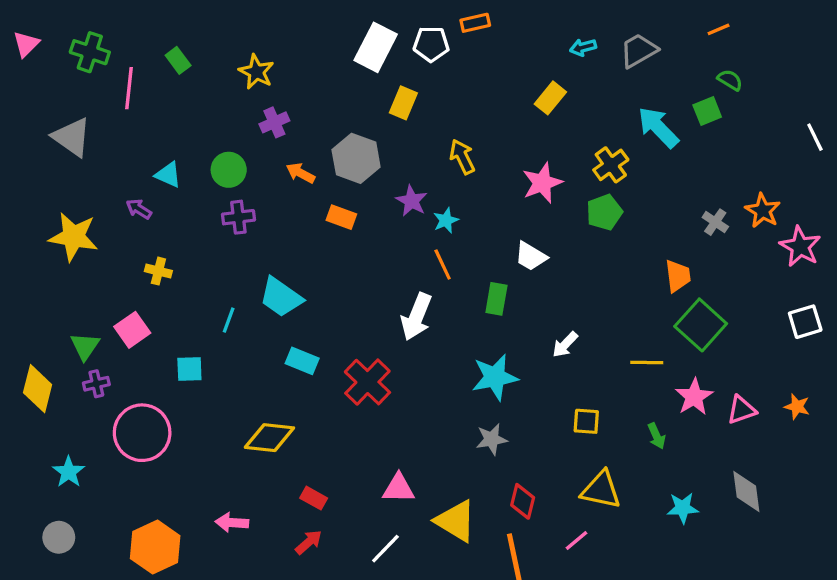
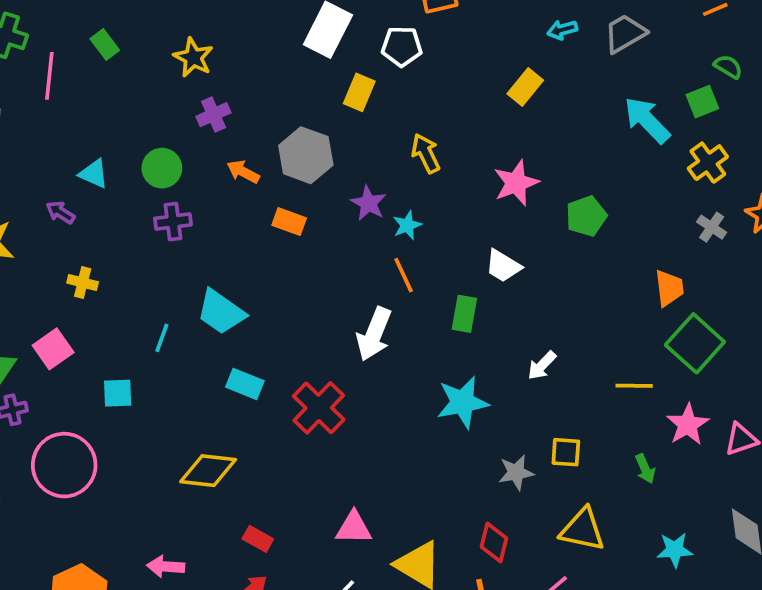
white pentagon: (431, 44) -> (402, 46), moved
yellow cross: (611, 165) -> (708, 163), moved
gray star: (492, 439) -> (516, 472), moved

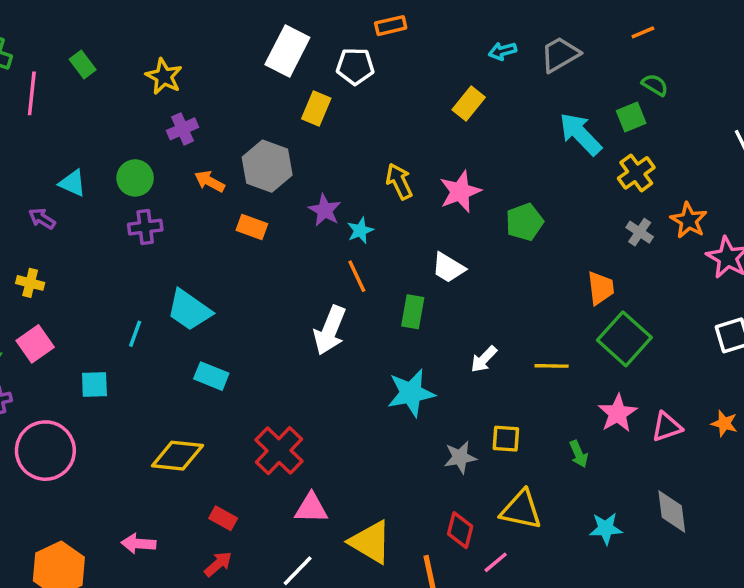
yellow arrow: (426, 153) -> (399, 181), moved
yellow cross: (83, 282) -> (30, 283), moved
yellow line: (634, 386) -> (552, 366), moved
red cross: (319, 408) -> (279, 451), moved
red diamond: (494, 543) -> (460, 530), moved

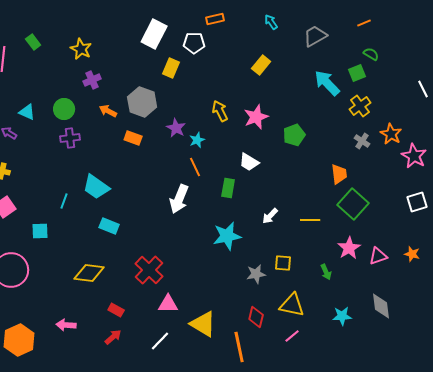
cyan arrow: (502, 51) -> (271, 22), moved, turned 70
pink line: (496, 562) -> (292, 336), moved

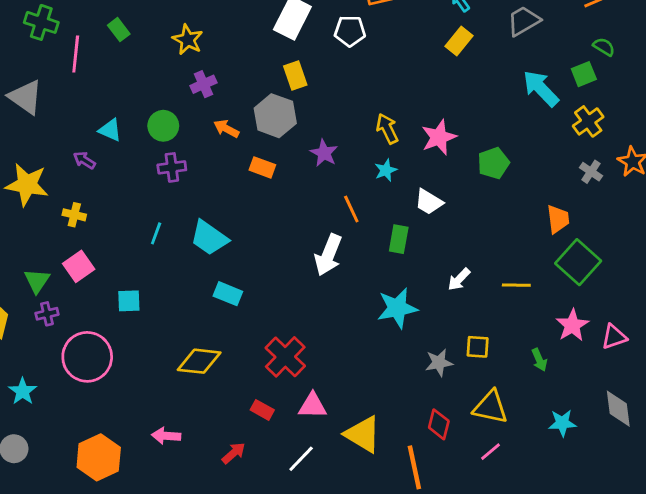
yellow rectangle: (261, 65) -> (459, 41), moved
yellow rectangle: (171, 68) -> (295, 76), moved, turned -42
cyan star: (197, 140) -> (386, 170), moved
cyan line: (64, 201) -> (156, 233), moved
red rectangle: (116, 310) -> (262, 410), moved

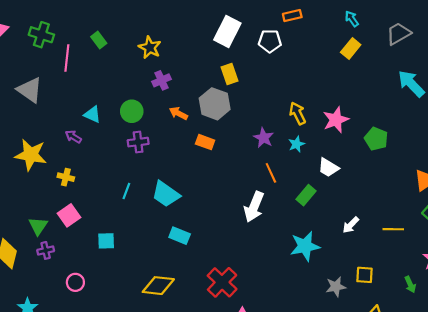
purple star: (324, 153) -> (264, 138), moved
green pentagon: (493, 163) -> (376, 139), turned -30
green rectangle: (399, 239) -> (306, 195), turned 30
pink circle: (87, 357) -> (75, 282), size x0.5

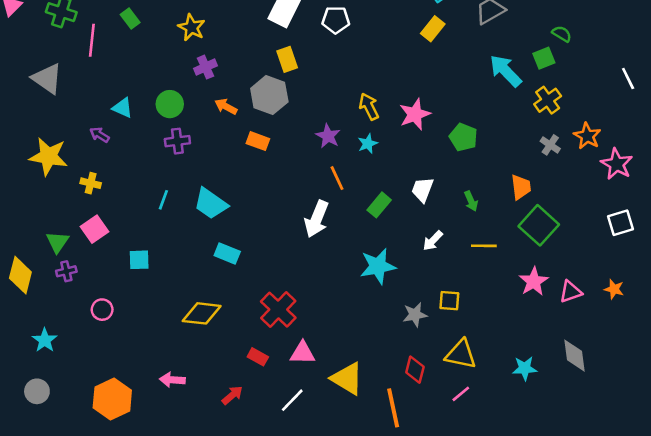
white trapezoid: (328, 168) -> (423, 190), moved, turned 80
green arrow: (410, 284) -> (471, 201), moved

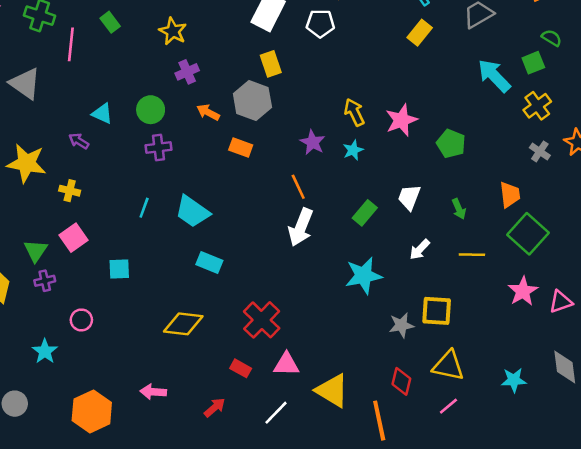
orange line: (337, 178) -> (298, 187), moved
yellow square: (449, 301) -> (437, 311), size x1.4
cyan star: (45, 340) -> (45, 351), moved

